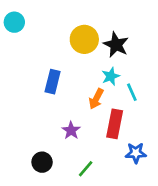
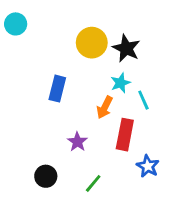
blue star: (136, 153) -> (148, 166), turned 30

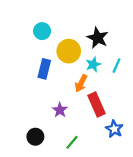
cyan circle: (16, 24) -> (42, 31), moved
yellow circle: (92, 43) -> (69, 51), moved
cyan line: (143, 100) -> (117, 66), moved, turned 48
red rectangle: (125, 135) -> (97, 104), turned -35

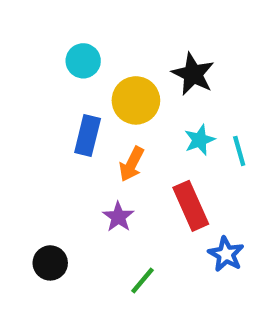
cyan star: (93, 64) -> (200, 140), moved
cyan line: (117, 66) -> (239, 151), moved, turned -40
orange arrow: (81, 83) -> (132, 164), moved
black circle: (35, 137) -> (50, 263), moved

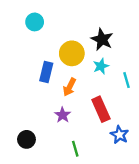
cyan circle: (83, 61) -> (35, 22), moved
cyan star: (200, 140) -> (101, 66), moved
green line: (142, 281) -> (75, 149), turned -56

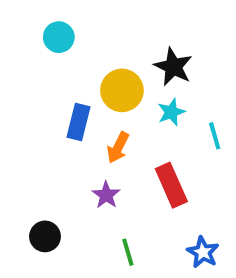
blue star: (119, 135) -> (203, 252), moved

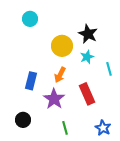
blue rectangle: (79, 122) -> (31, 81), moved
purple star: (106, 195) -> (54, 99), size x1.5

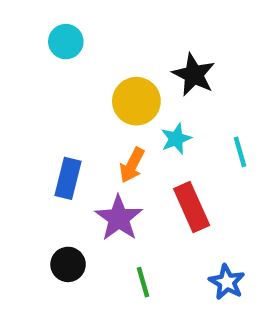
cyan star: (87, 57) -> (176, 139), moved
black circle: (23, 120) -> (68, 264), moved

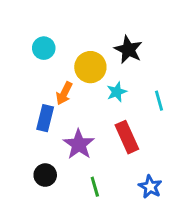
cyan circle: (66, 42) -> (44, 48), moved
orange arrow: (132, 165) -> (64, 93), moved

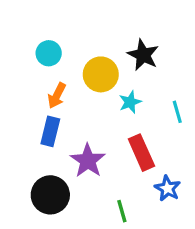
orange arrow: (64, 93) -> (57, 96), moved
black circle: (45, 175) -> (50, 195), size x1.5
green line: (95, 187) -> (122, 211), moved
blue star: (150, 187) -> (167, 188), moved

